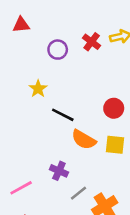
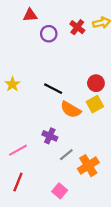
red triangle: (21, 25) -> (30, 15), moved
yellow star: (38, 89) -> (12, 84), moved
yellow square: (115, 145) -> (95, 104), moved, turned -35

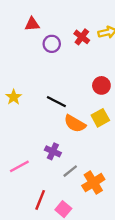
red circle: (96, 83) -> (101, 85), moved
red line: (18, 182) -> (40, 200), moved

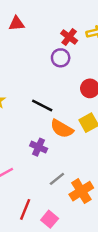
purple circle: (52, 44) -> (61, 58), moved
purple cross: (53, 151) -> (39, 147), moved

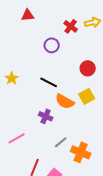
purple circle: (61, 58) -> (52, 45), moved
orange cross: (81, 191) -> (81, 152), turned -36

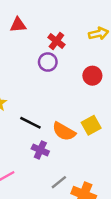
red cross: (71, 26) -> (56, 41), moved
red circle: (88, 68) -> (92, 76), moved
black line: (49, 82) -> (30, 123), moved

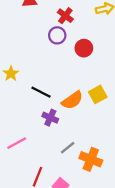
red circle: (92, 76) -> (84, 48), moved
orange semicircle: (64, 131) -> (72, 100), turned -65

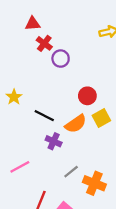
red cross: (65, 16) -> (44, 43), moved
red circle: (84, 48) -> (87, 96), moved

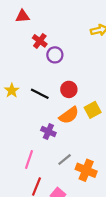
red triangle: (33, 24) -> (23, 16), moved
red circle: (87, 96) -> (69, 89), moved
black line: (44, 116) -> (40, 94), moved
pink line: (20, 167) -> (29, 159), moved, turned -42

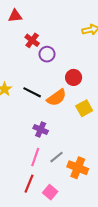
red circle: (69, 89) -> (74, 77), moved
orange semicircle: (69, 115) -> (57, 98), moved
pink line: (29, 159) -> (35, 157), moved

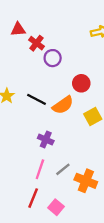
red triangle: (15, 16) -> (18, 29), moved

